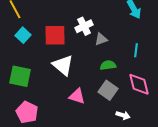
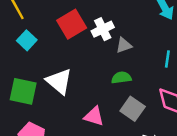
red square: (55, 35) -> (72, 24), moved, turned -30
white triangle: (63, 65) -> (59, 81), moved
green semicircle: (108, 65) -> (121, 78), moved

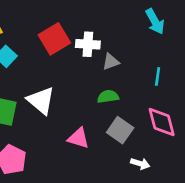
white cross: (103, 29) -> (88, 44), turned 30

